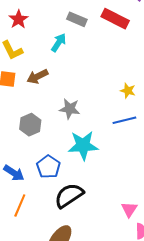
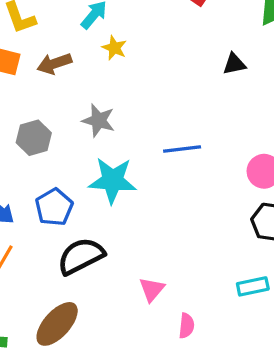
yellow star: (128, 91) -> (114, 48), moved
pink triangle: (129, 209) -> (152, 289), moved

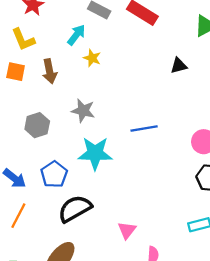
brown arrow: (54, 64) -> (50, 71), turned -80

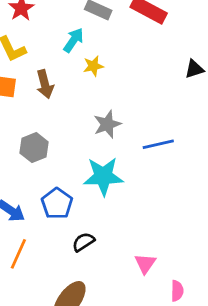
yellow star: (92, 58) -> (93, 66), turned -30
gray star: (83, 111) -> (107, 124), moved, turned -30
black semicircle: (75, 209) -> (83, 242), size x0.6

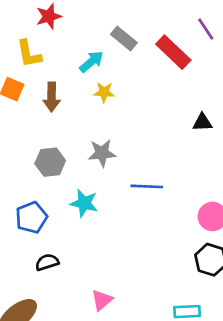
gray hexagon: (34, 148) -> (50, 162), moved
cyan star: (103, 176) -> (84, 203), size x0.7

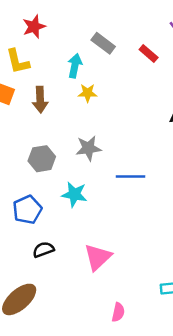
red rectangle: (173, 52) -> (149, 54), size x0.6
cyan arrow: (91, 62) -> (75, 66), turned -35
pink triangle: (102, 300) -> (98, 257), moved, size x1.4

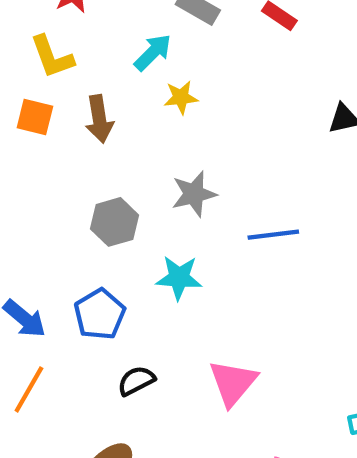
cyan arrow: (75, 66) -> (153, 52), turned 40

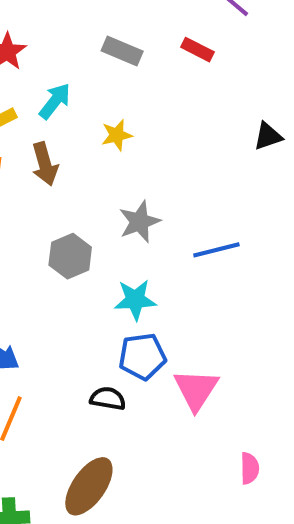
cyan arrow: (153, 52) -> (55, 101), moved
blue pentagon: (100, 314) -> (142, 356), moved, turned 30
black semicircle: (136, 381) -> (108, 399), turned 44

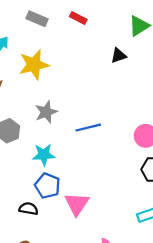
yellow star: (117, 135) -> (34, 65), size x1.8
black triangle: (268, 136) -> (119, 56), moved
blue pentagon: (142, 356) -> (47, 186), turned 30

